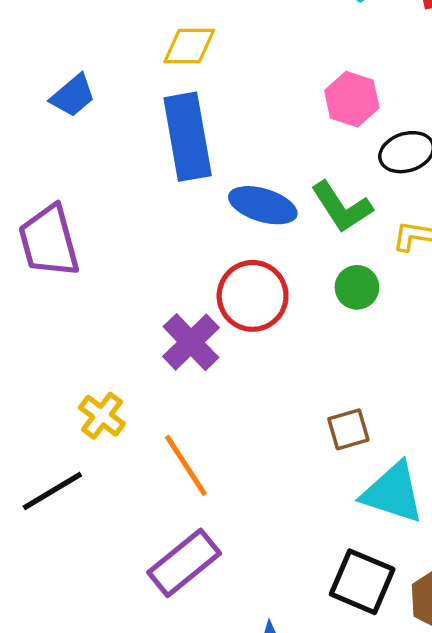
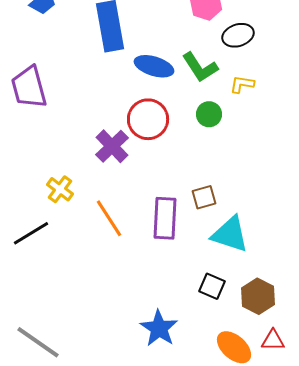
purple rectangle: (184, 563) -> (165, 218), moved, turned -48
black square: (362, 582) -> (212, 286), size x0.7

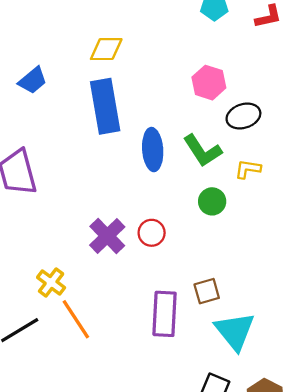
blue ellipse: (154, 66) -> (153, 150), turned 69
red circle: (148, 119) -> (152, 233), moved, size x0.6
orange line: (109, 218) -> (76, 319), moved
cyan triangle: (230, 234) -> (235, 331), turned 33

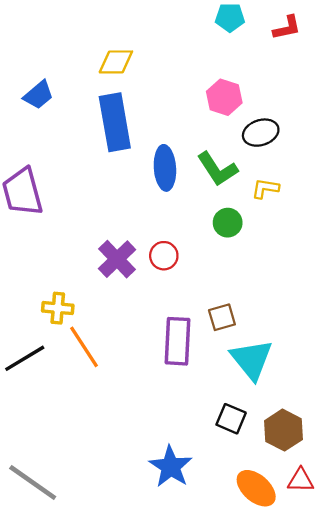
yellow cross: (51, 283) -> (58, 308), turned -32

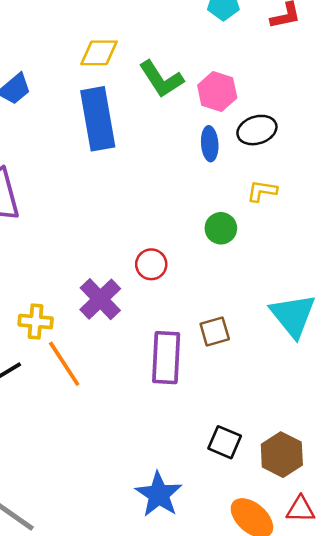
blue ellipse: (165, 168) -> (210, 144), moved, size x0.7
green L-shape: (217, 169) -> (161, 79), moved
purple cross: (117, 259) -> (100, 299), moved
cyan triangle: (252, 359) -> (293, 315), moved

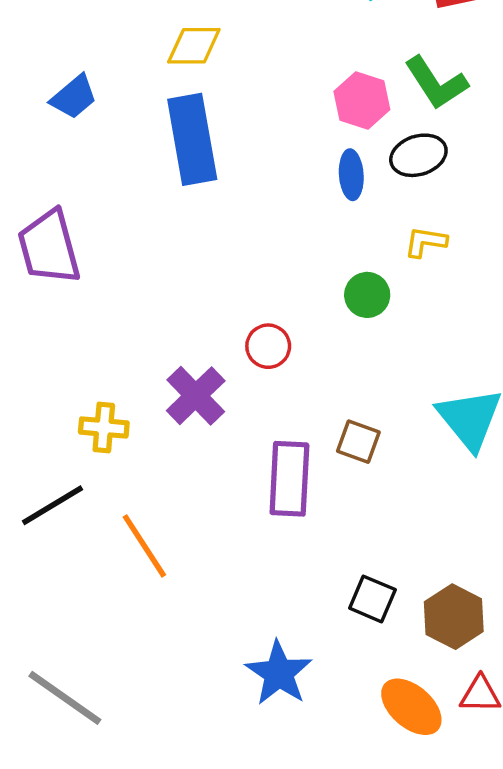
green L-shape: (161, 79) -> (436, 83), moved
brown square: (215, 331) -> (358, 442), turned 36
orange line: (64, 364) -> (144, 546), moved

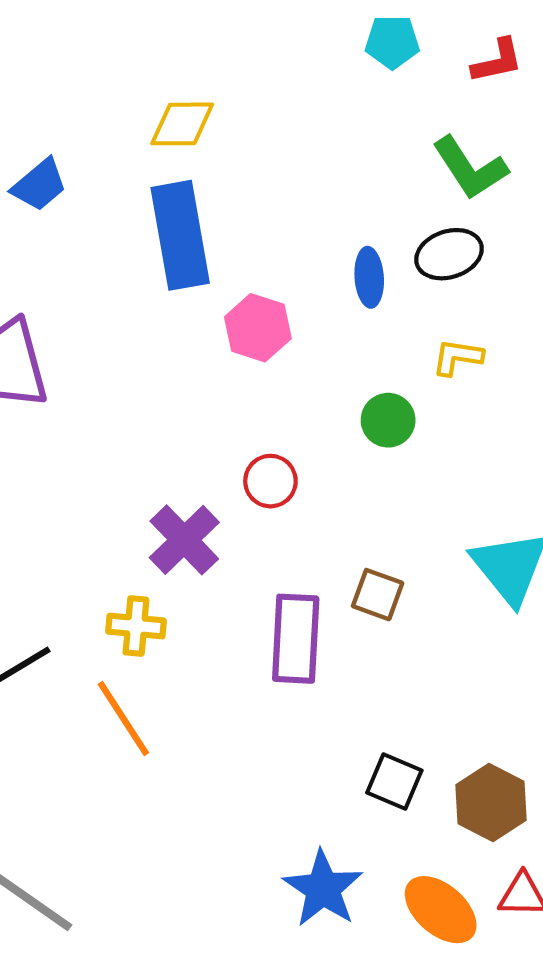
pink hexagon: (362, 100) -> (258, 328), moved
yellow cross: (104, 427) -> (136, 626), moved
blue star: (279, 673) -> (323, 889), moved

